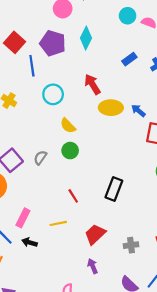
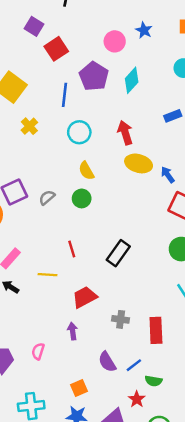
red square: (15, 42) -> (56, 49), moved

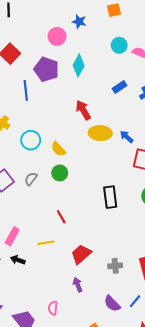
cyan circle: (79, 132) -> (31, 140), moved
black rectangle: (118, 253) -> (110, 197), moved, turned -30

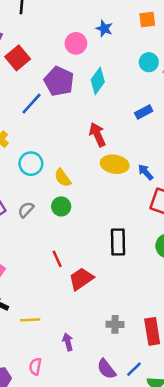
blue line: (26, 90) -> (32, 104), turned 42
yellow line: (46, 243) -> (30, 320), moved
red trapezoid: (81, 254) -> (81, 279), moved

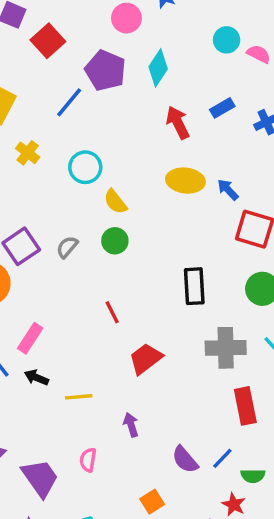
red arrow: (97, 135) -> (178, 123), moved
cyan circle: (31, 164) -> (85, 167), moved
red trapezoid: (81, 279) -> (146, 359), moved
gray cross: (115, 324) -> (226, 348), moved, size x1.6

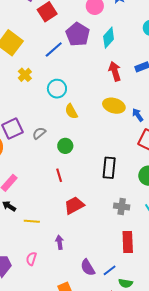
green circle: (115, 241) -> (65, 146), moved
gray cross: (226, 348) -> (122, 206), size x0.7

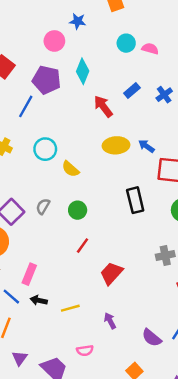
black rectangle: (109, 168) -> (135, 200), moved
red line: (59, 175) -> (82, 246), turned 72
pink semicircle: (31, 259) -> (85, 350), turned -96

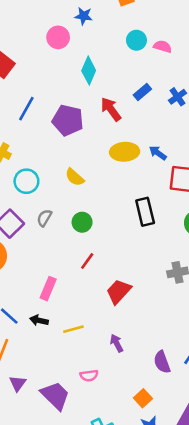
purple pentagon: (47, 80) -> (68, 120), moved
cyan circle: (45, 149) -> (26, 181), moved
pink rectangle: (29, 274) -> (48, 289), moved
purple semicircle: (152, 338) -> (162, 362), turned 30

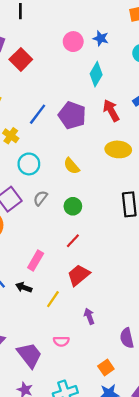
blue star: (84, 16) -> (101, 38), moved
blue line: (26, 109) -> (38, 114), moved
red trapezoid: (119, 291) -> (79, 275), moved
yellow line: (73, 329) -> (53, 299), turned -48

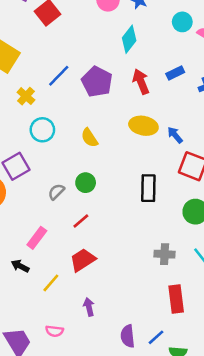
gray semicircle: (40, 198) -> (56, 192), moved

